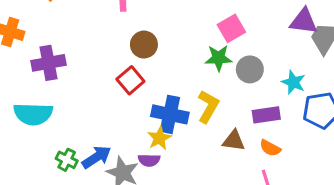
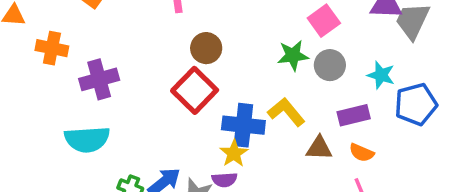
pink square: (231, 28) -> (324, 21), moved
red square: (130, 80) -> (195, 90), size x1.4
yellow L-shape: (208, 106) -> (286, 112), turned -64

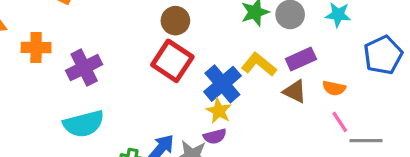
blue pentagon: (416, 104) -> (383, 55), moved
purple rectangle: (354, 115) -> (301, 59), moved
blue cross: (243, 125) -> (222, 84), turned -36
brown triangle: (319, 148) -> (295, 91), turned 35

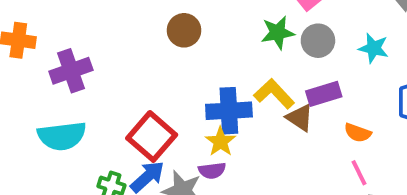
red square: (172, 61) -> (152, 136), moved
blue cross: (222, 84) -> (229, 111), turned 30
brown triangle: (295, 91) -> (300, 118), moved

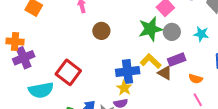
green star: (278, 33) -> (150, 29), size x1.4
purple cross: (71, 71) -> (24, 58), moved
red square: (152, 136) -> (68, 72), moved

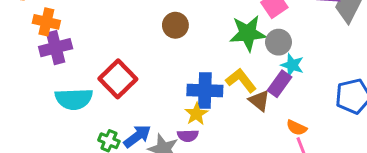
cyan star: (201, 34) -> (292, 65), moved
purple rectangle: (177, 60) -> (279, 84), turned -42
orange semicircle: (196, 79) -> (297, 128), moved

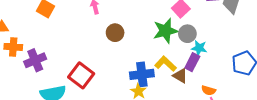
orange cross: (46, 22) -> (13, 47), moved

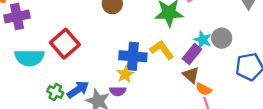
gray circle: (187, 34) -> (222, 38), moved
brown triangle: (180, 76) -> (191, 75), moved

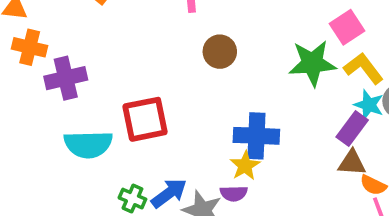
red square: (65, 44) -> (145, 119), turned 32
yellow L-shape: (162, 50) -> (364, 68), moved
brown triangle: (191, 75) -> (352, 163), turned -36

